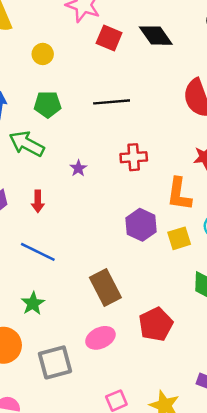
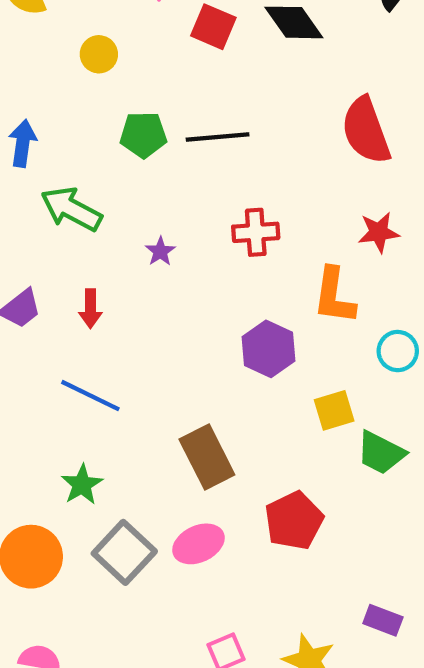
green pentagon: (48, 104) -> (143, 135), moved
yellow square: (179, 238) -> (334, 410), moved
gray square: (55, 362) -> (124, 552), moved, turned -32

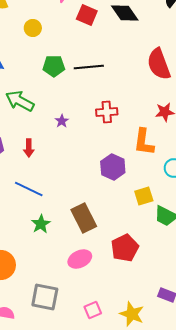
green star: (82, 485) -> (41, 224), moved
gray square: (124, 552) -> (45, 297), moved, turned -32

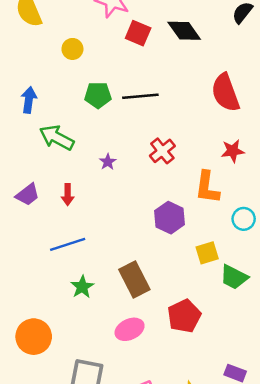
red cross: (107, 112) -> (162, 151), turned -35
blue line: (29, 189) -> (68, 244), turned -44

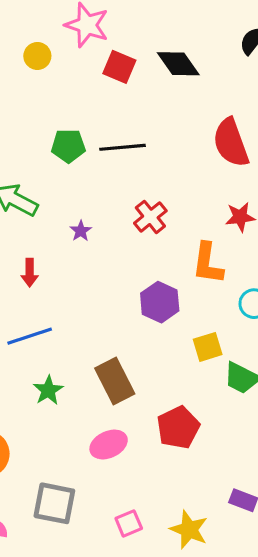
yellow circle: (72, 49) -> (37, 56), moved

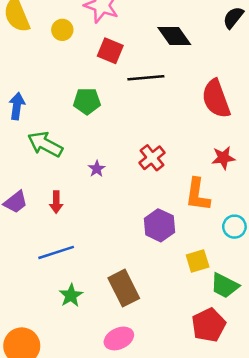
red square: (119, 67) -> (110, 51), moved
black line: (122, 147) -> (146, 78), moved
red pentagon: (178, 427) -> (209, 325), moved

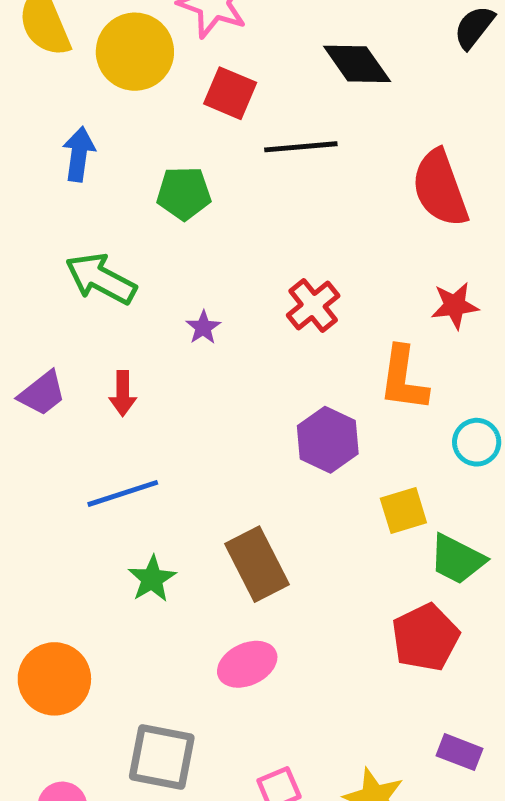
yellow circle: (62, 30) -> (135, 52), size x1.8
blue arrow: (17, 106) -> (79, 154), moved

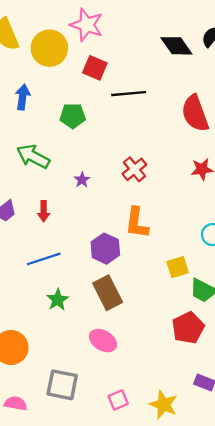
black diamond: (357, 64) -> (176, 46), moved
orange L-shape: (403, 379) -> (137, 223), moved
purple hexagon: (328, 440) -> (105, 249), moved
pink ellipse: (247, 664) -> (103, 341), turned 56

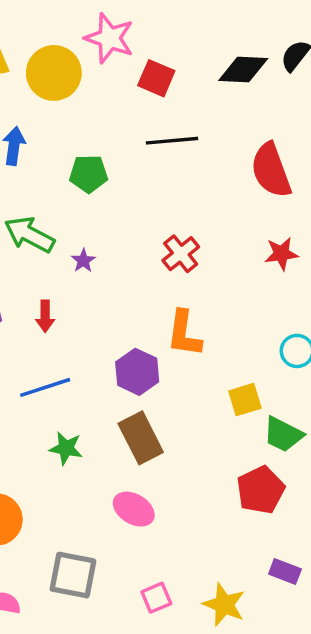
black diamond: (176, 46) -> (243, 69), turned -52
red square: (95, 68) -> (156, 78), moved
purple star: (82, 180) -> (83, 261), moved
green star: (58, 300) -> (66, 448), turned -30

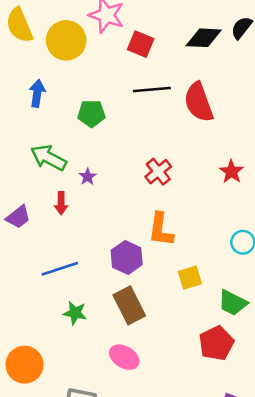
red semicircle: (271, 170) -> (199, 102), moved
red star: (281, 254) -> (231, 172), turned -30
red arrow: (45, 316) -> (61, 203), moved
yellow square: (245, 400) -> (190, 278), moved

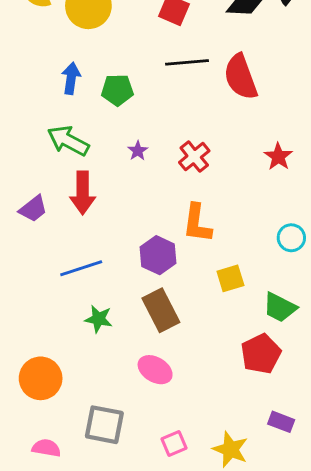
blue arrow: (37, 93) -> (71, 78), moved
purple star: (88, 177) -> (138, 151), moved
red arrow: (61, 203) -> (83, 193), size x1.6

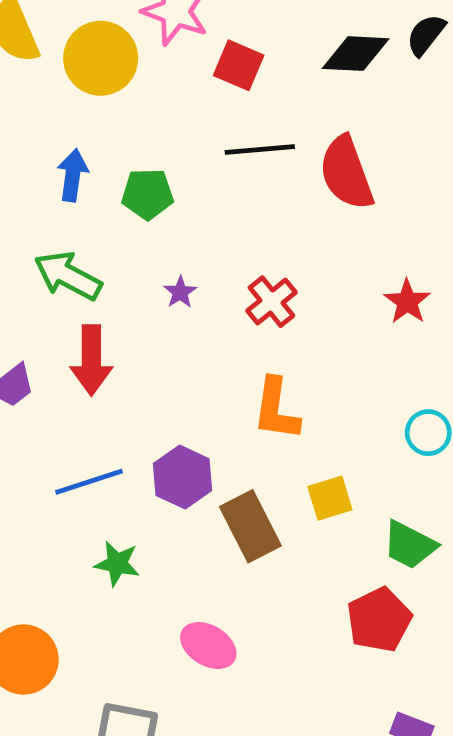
purple hexagon: (158, 255) -> (183, 477), moved
brown rectangle: (161, 310) -> (250, 526), moved

